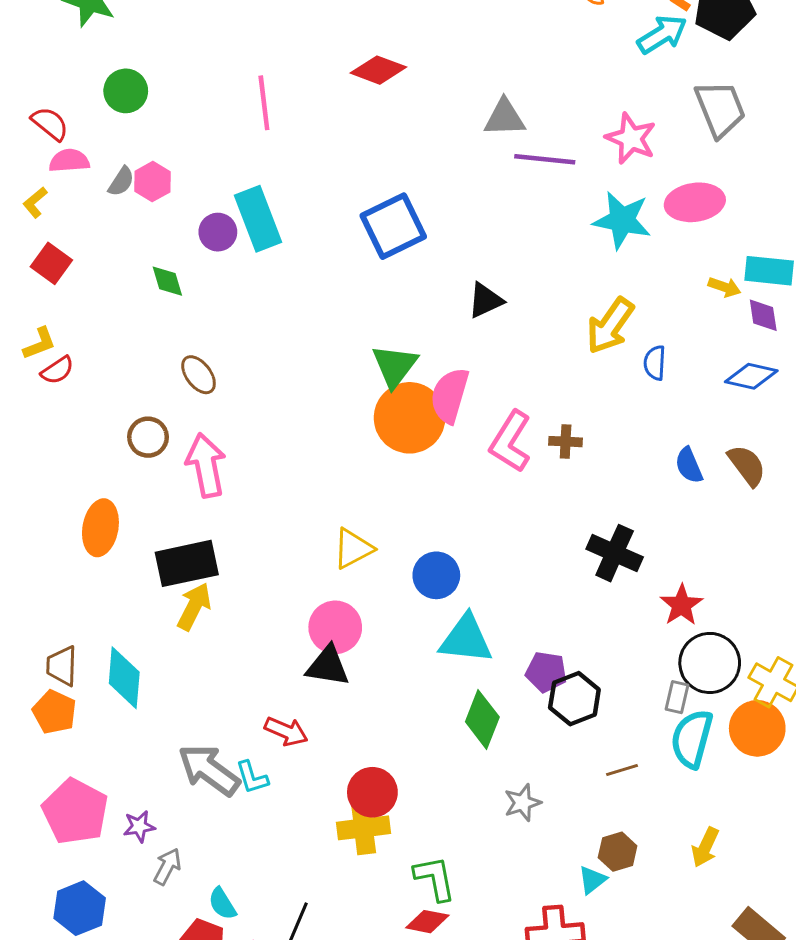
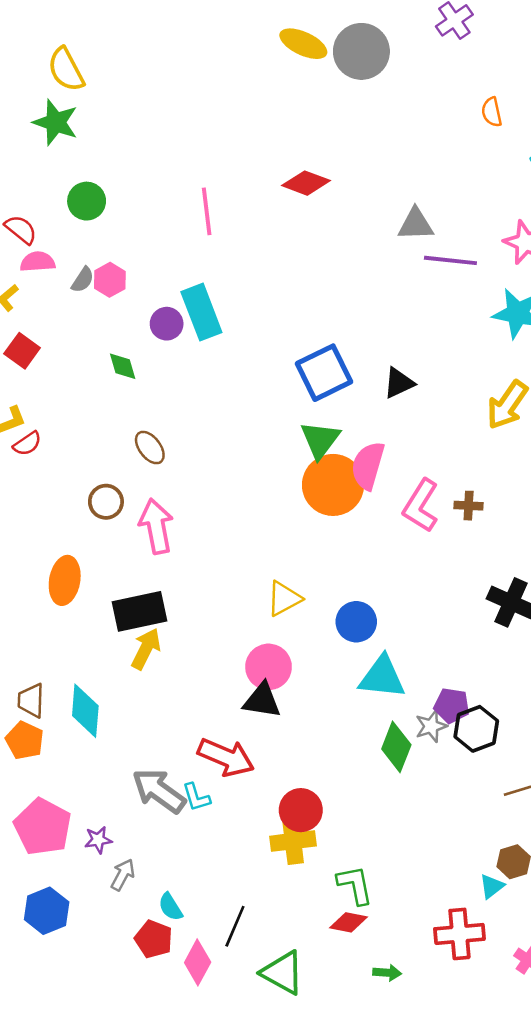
blue square: (393, 226) -> (324, 373), moved
red arrow: (286, 731) -> (226, 757), size x1.5
gray star: (522, 803) -> (431, 726), moved

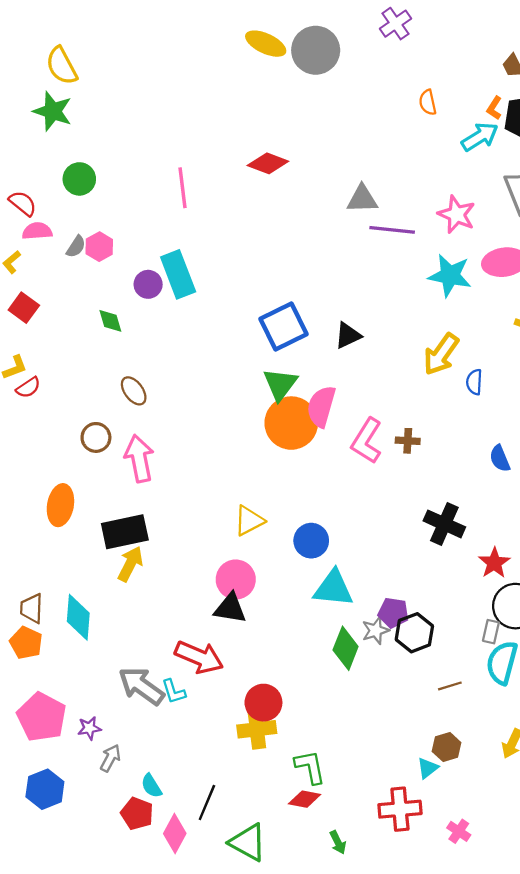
green arrow: (387, 973) -> (338, 842), turned 60

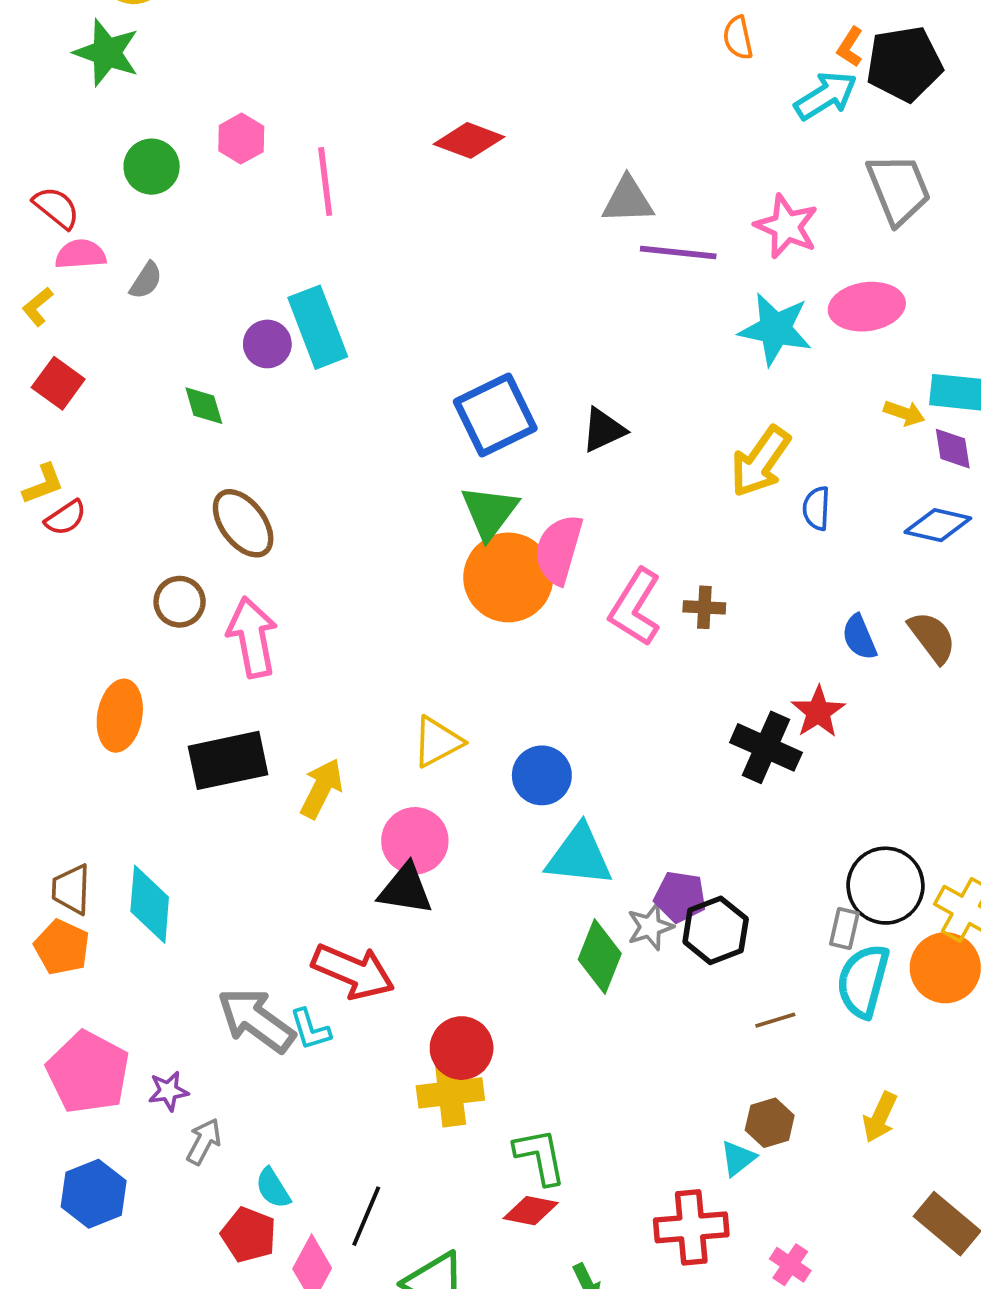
pink hexagon: (99, 247) -> (241, 139), moved
brown ellipse: (134, 391) -> (243, 523), size x1.4
red star: (494, 563) -> (818, 712), moved
yellow arrow: (130, 564) -> (321, 788), moved

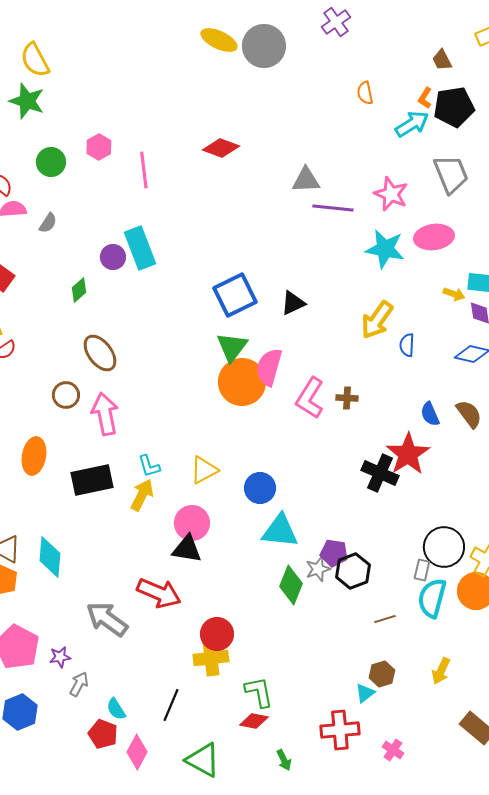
green diamond: (204, 406) -> (79, 290), turned 65
red star: (818, 712) -> (408, 454), size x1.5
cyan L-shape: (310, 1029) -> (149, 466), moved
black line: (366, 1216) -> (171, 705), moved

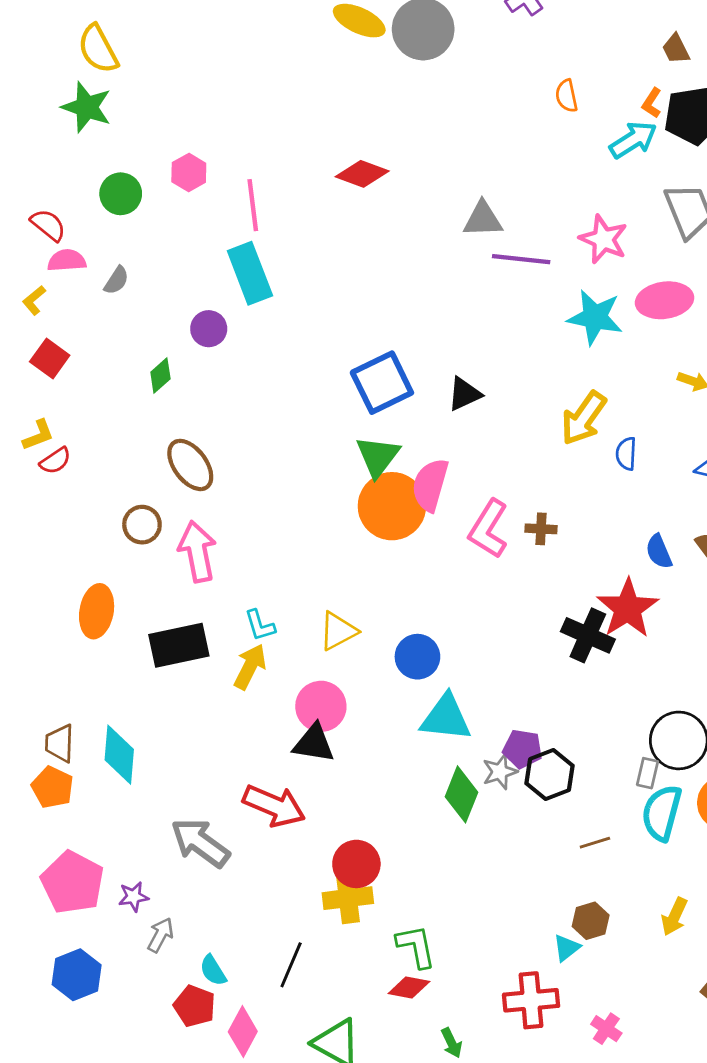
cyan rectangle: (140, 248) -> (250, 273), moved

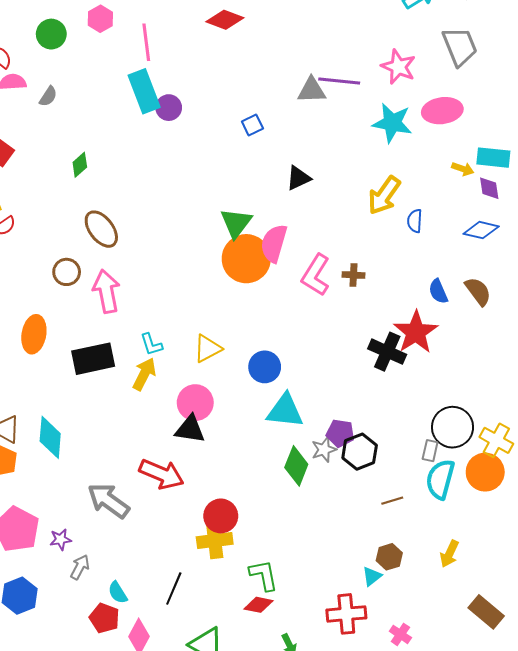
gray triangle: (483, 219) -> (312, 90), moved
purple circle: (209, 329) -> (169, 108), moved
blue square: (382, 383) -> (252, 125), moved, size x0.5

